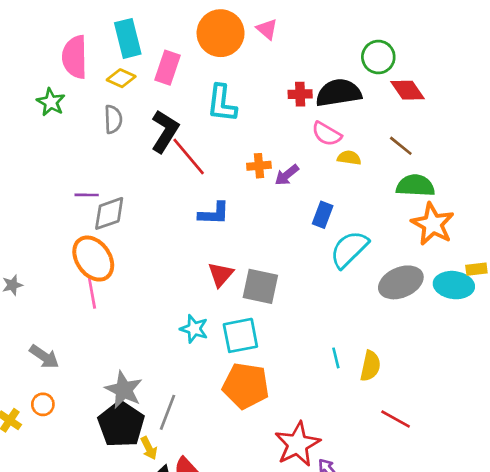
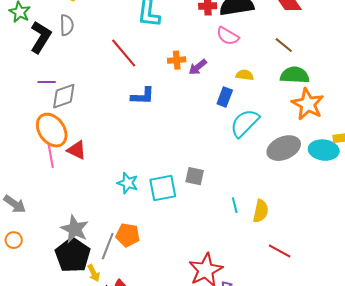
black L-shape: (165, 131) -> (41, 37), moved
yellow semicircle: (349, 158) -> (245, 75), moved
red triangle: (221, 274) -> (77, 150), moved, turned -45
gray square: (260, 286) -> (195, 176), moved, size x0.7
orange pentagon: (246, 386) -> (128, 235), moved, size x0.7

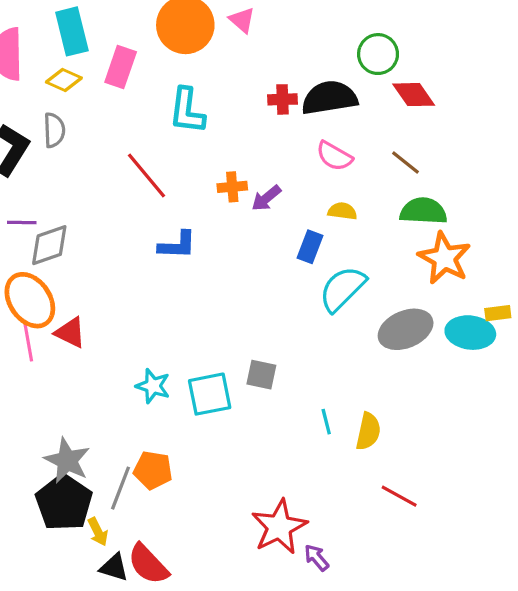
pink semicircle: (228, 36) -> (334, 156), moved

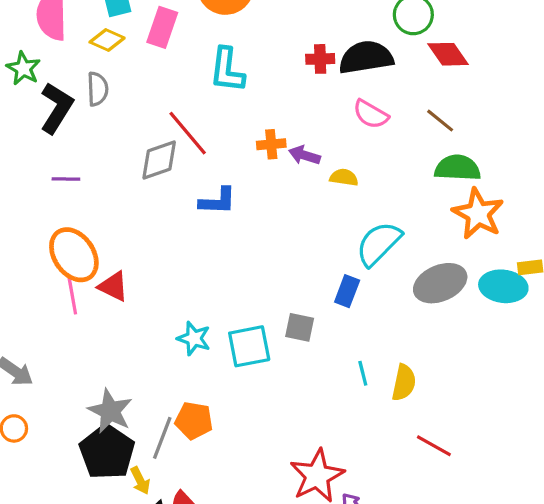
purple arrow: (266, 198) -> (304, 155), turned 56
yellow semicircle: (342, 211) -> (344, 177), moved
gray diamond: (49, 245) -> (159, 160), moved
blue rectangle: (310, 247) -> (347, 291), moved

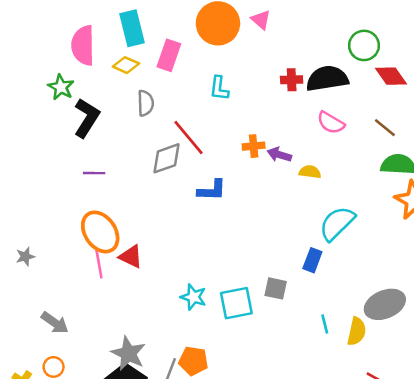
cyan L-shape: (227, 70) -> (219, 88), size x0.7
gray semicircle: (98, 89) -> (146, 103), moved
gray ellipse: (440, 283) -> (385, 304), moved

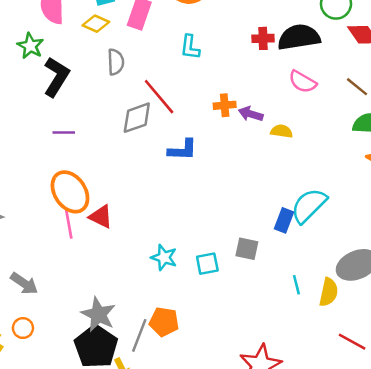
cyan semicircle: (337, 223) -> (309, 206), moved
cyan square: (236, 303) -> (207, 264), size x0.7

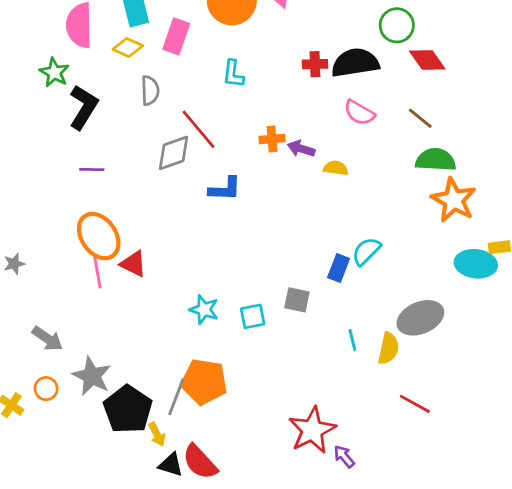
cyan semicircle: (309, 206) -> (366, 251), size x0.7
gray star: (98, 314) -> (92, 376), moved
orange pentagon: (164, 322) -> (204, 382), size x1.4

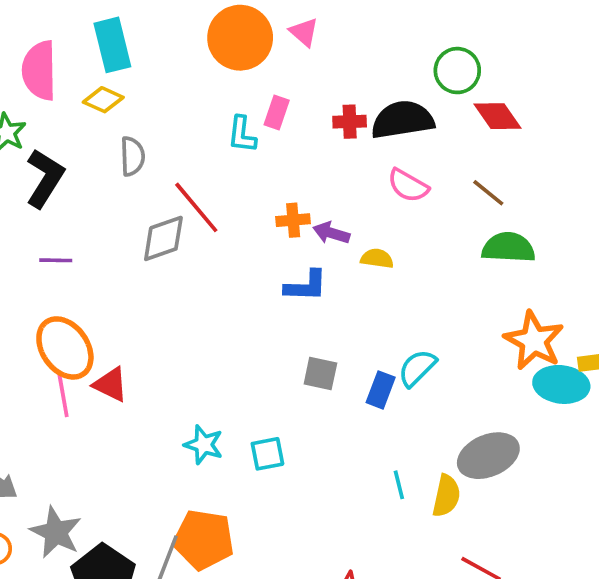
pink rectangle: (176, 36) -> (277, 113), moved, size x0.7
blue L-shape: (225, 189) -> (306, 286), moved
orange star: (454, 200) -> (534, 341), moved
gray square: (297, 300) -> (320, 373), moved

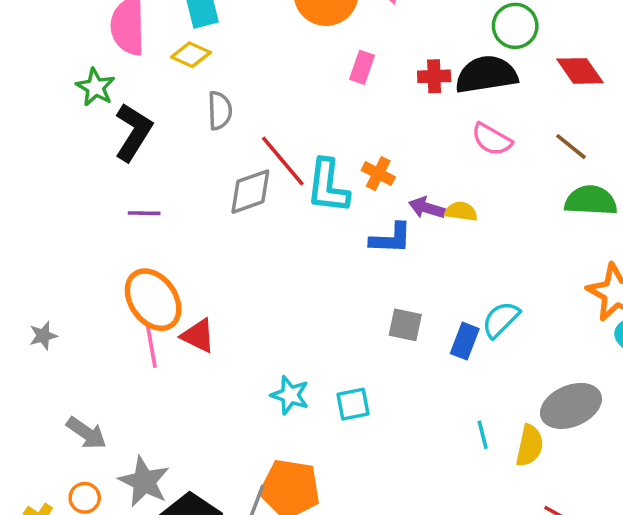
green circle: (457, 71) -> (515, 26), moved
cyan L-shape: (242, 134) -> (328, 186), moved, size x1.5
orange cross: (293, 220) -> (378, 174), turned 32
purple arrow: (331, 233) -> (427, 208), moved

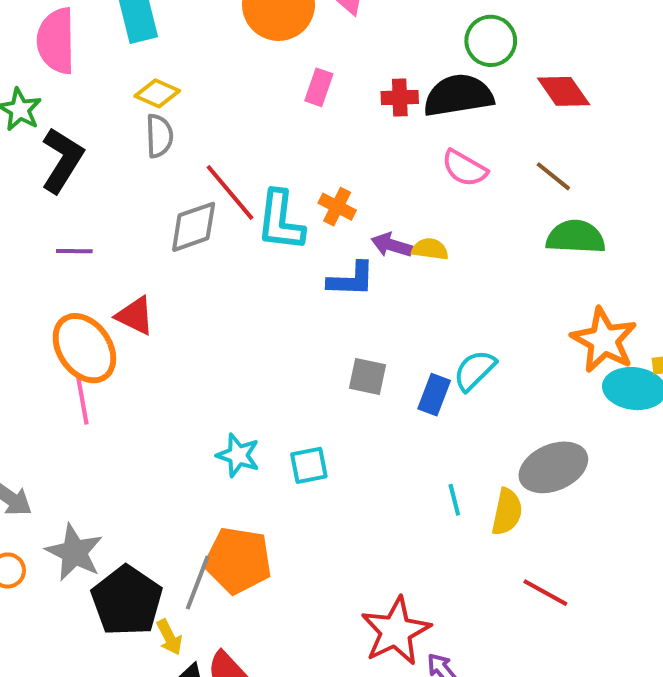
yellow diamond: (191, 55) -> (157, 93), moved
red triangle: (198, 336) -> (135, 316), moved

